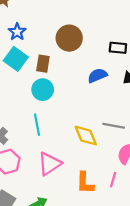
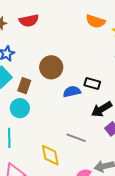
blue semicircle: (97, 75) -> (72, 92), moved
gray line: (114, 126) -> (76, 138), moved

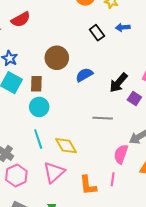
black rectangle: (92, 84) -> (97, 33), moved, turned 56
yellow diamond: (50, 155) -> (66, 146), moved

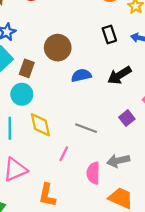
black arrow: (118, 83) -> (119, 75), moved
yellow diamond: (66, 146) -> (40, 125), moved
pink semicircle: (121, 154) -> (93, 173), turned -36
pink line: (113, 179) -> (64, 154), moved

